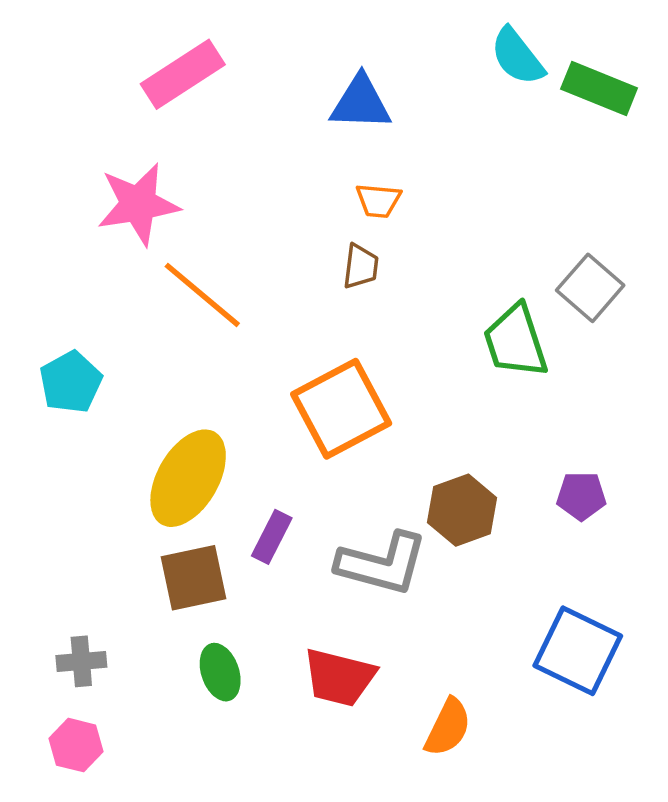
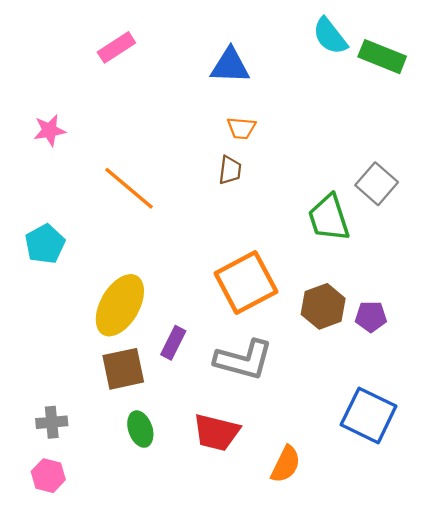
pink rectangle: (183, 74) -> (116, 47), size x0.7
pink star: (138, 204) -> (49, 130), moved, size x0.6
orange square: (341, 409) -> (246, 283), moved
brown hexagon: (462, 510) -> (323, 306), moved

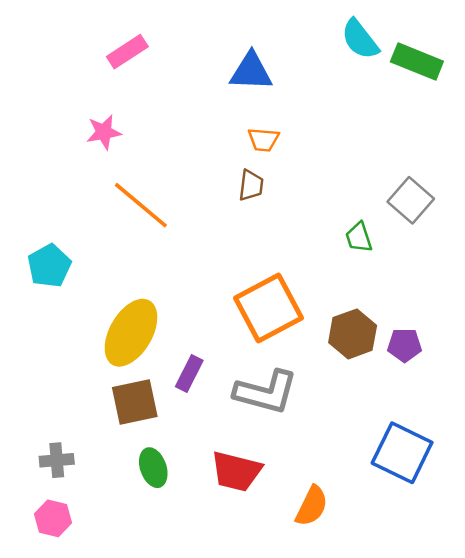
pink star: (49, 130) -> (104, 132), moved
green trapezoid: (329, 218) -> (359, 237), size x0.6

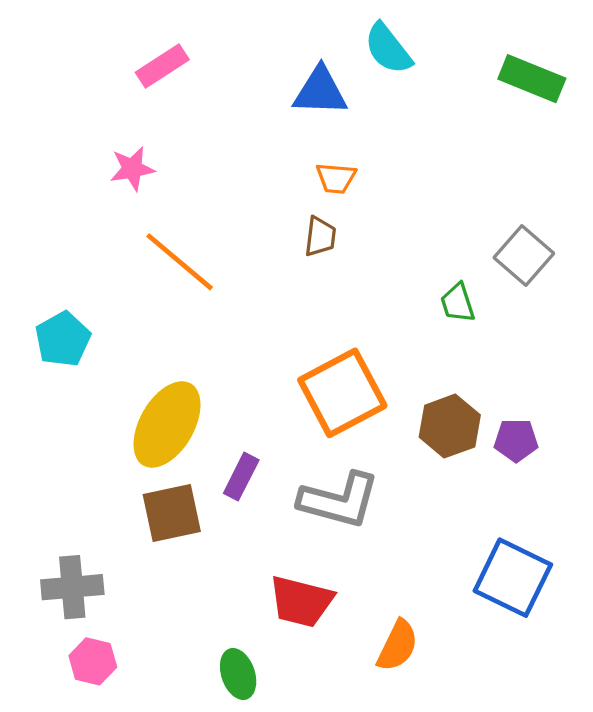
cyan semicircle: (360, 39) -> (388, 49), moved
gray cross: (57, 460) -> (72, 587), size x1.4
green ellipse: (153, 468) -> (238, 674), moved
pink hexagon: (53, 518) -> (93, 661), moved

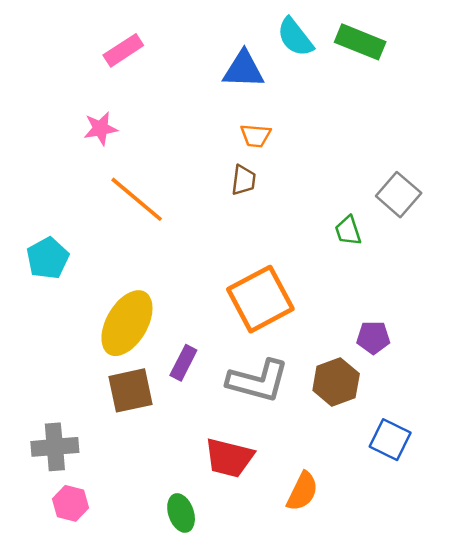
green rectangle: (532, 79) -> (360, 42), moved
brown hexagon: (450, 426) -> (336, 382), moved
purple pentagon: (516, 440) -> (373, 338), moved
blue square: (513, 578) -> (390, 440), size x0.7

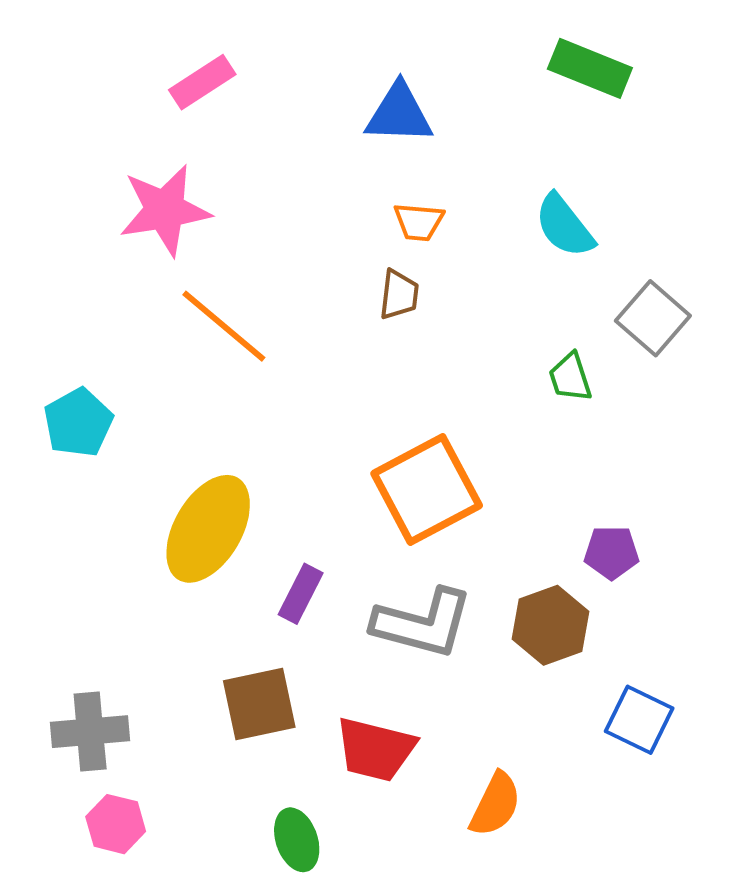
cyan semicircle: (295, 37) -> (564, 226), moved
pink star: (101, 128) -> (165, 210), size x1.6
brown square: (131, 390) -> (259, 704), moved

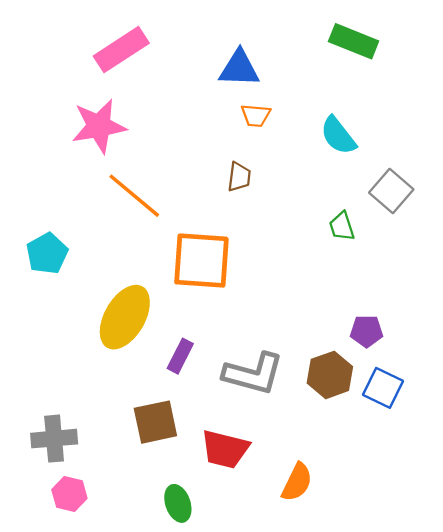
pink rectangle: (202, 82) -> (121, 50), size x1.4
orange trapezoid: (419, 222) -> (256, 116), moved
orange square: (427, 489) -> (201, 261), moved, turned 32
blue square: (639, 720) -> (383, 388), moved

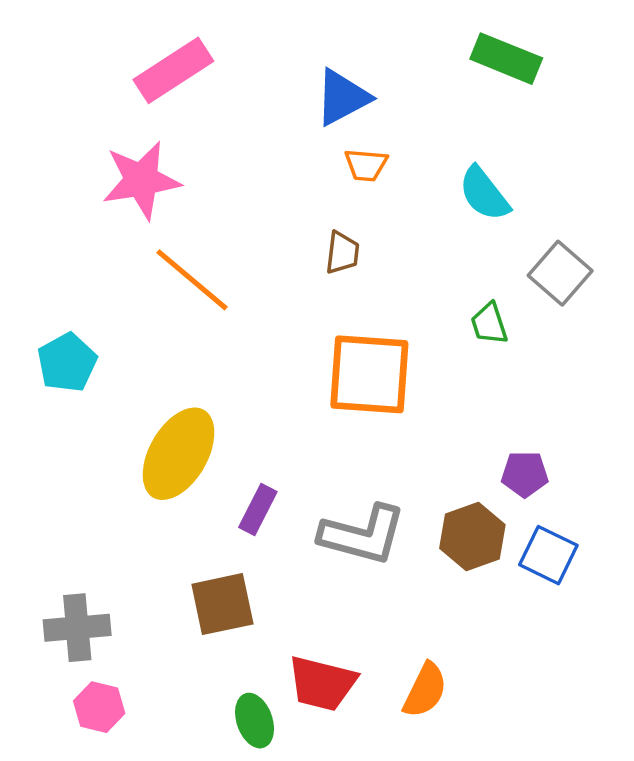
blue triangle: (239, 68) -> (342, 97), turned -30
orange square: (201, 261) -> (369, 374), moved
red trapezoid: (225, 449) -> (322, 683), moved

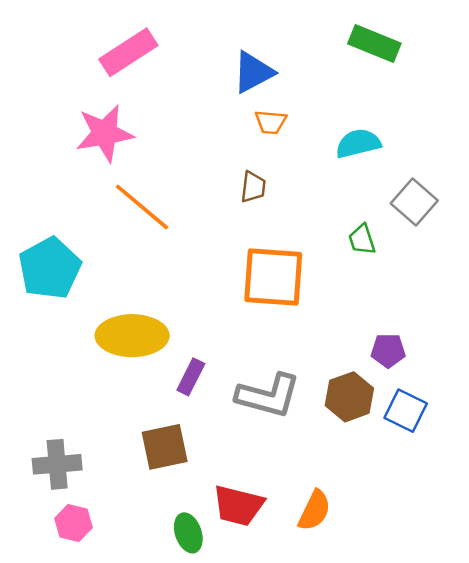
cyan semicircle: (484, 194) -> (358, 143), turned 114
cyan pentagon: (67, 363) -> (50, 268), size x1.4
yellow ellipse: (179, 454) -> (132, 336), turned 60

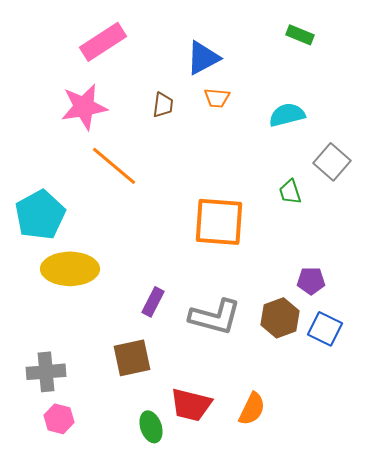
green rectangle: (374, 43) -> (300, 35), size x0.7
brown trapezoid: (253, 187) -> (163, 105), moved
yellow ellipse: (132, 336) -> (70, 269), moved

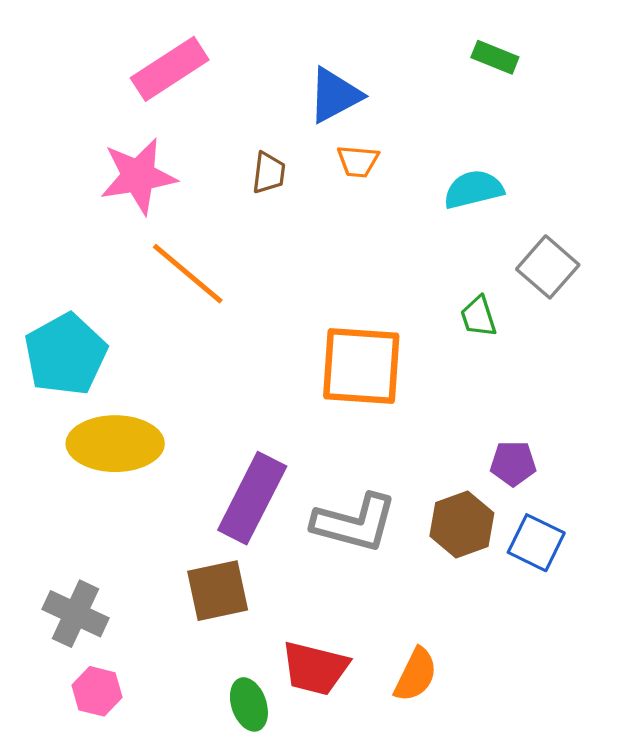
purple rectangle: (153, 302) -> (252, 498), size x1.8
gray cross: (46, 372) -> (76, 614), turned 30

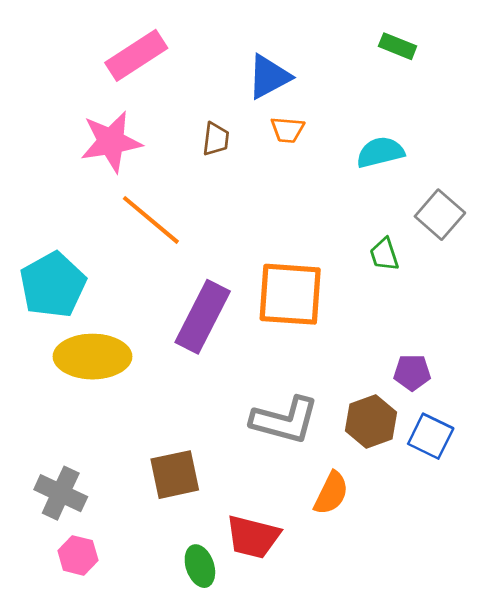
purple rectangle: (252, 498) -> (203, 317), moved
orange semicircle: (416, 675) -> (331, 493), moved

